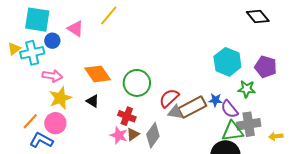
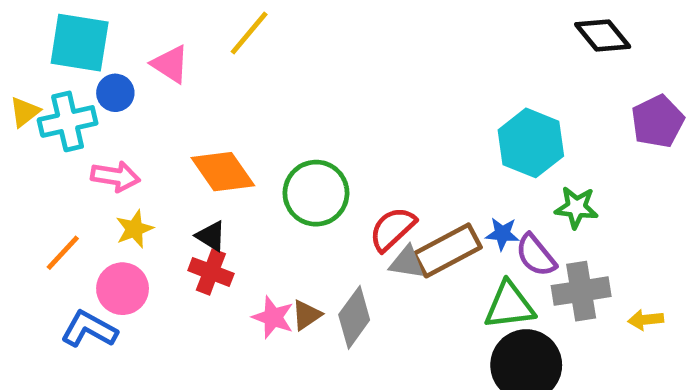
purple pentagon: (266, 67) -> (658, 121), moved, turned 30
yellow star: (60, 98) -> (134, 229), size x0.7
red cross: (127, 116) -> (211, 272), moved
orange line: (30, 121) -> (63, 253), moved
green triangle: (232, 131) -> (509, 305), moved

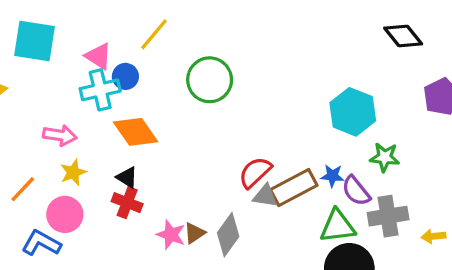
blue circle: (115, 93) -> (125, 76), moved
cyan cross: (68, 121) -> (100, 90), moved
green circle: (316, 193) -> (210, 80), moved

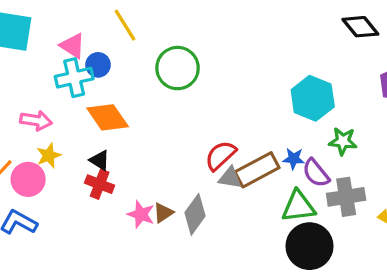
yellow line: (154, 34) -> (125, 25), turned -72
pink circle: (65, 214) -> (28, 179), moved

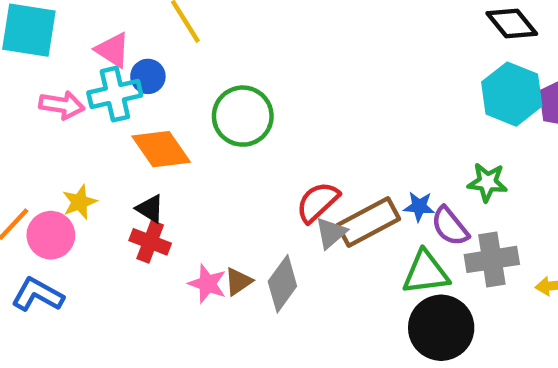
green circle: (178, 68) -> (243, 116), moved
cyan hexagon: (313, 98) -> (512, 94), moved
pink arrow: (36, 121) -> (62, 105), moved
gray triangle: (230, 178) -> (331, 233), turned -50

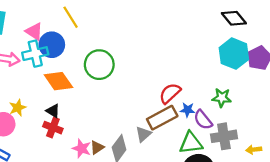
blue circle: (148, 76) -> (52, 45), size x1.5
red semicircle: (318, 202) -> (170, 93), moved
gray triangle: (331, 233) -> (143, 134), moved

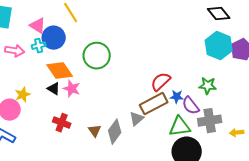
cyan cross: (35, 54) -> (39, 46), size x0.6
black triangle: (53, 111) -> (54, 89), moved
red cross: (53, 128) -> (62, 123), moved
brown triangle: (97, 147) -> (95, 131), turned -32
pink star: (82, 148) -> (72, 89), moved

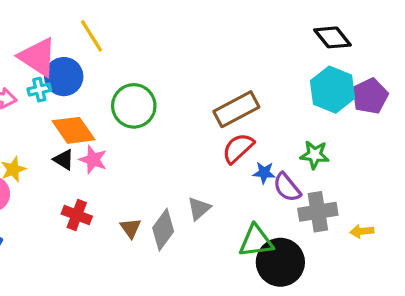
pink triangle: (38, 26) -> (38, 57), size x1.5
brown rectangle: (154, 104) -> (236, 109), moved
green triangle: (180, 127) -> (256, 241), moved

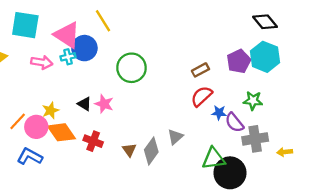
purple pentagon: (370, 96) -> (239, 61), moved
brown rectangle: (236, 109) -> (200, 70), size x0.6
orange diamond: (74, 130) -> (61, 132), moved

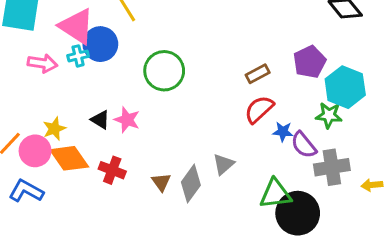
cyan hexagon: (265, 57) -> (345, 87), moved

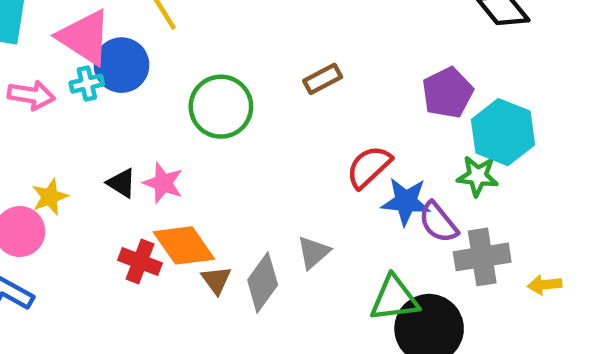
brown rectangle: (258, 74) -> (323, 79), moved
blue star: (283, 132) -> (406, 201), size x1.5
orange diamond: (69, 158) -> (184, 245), moved

